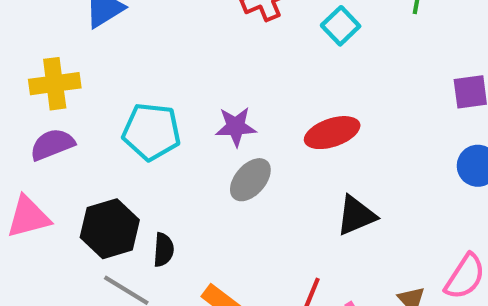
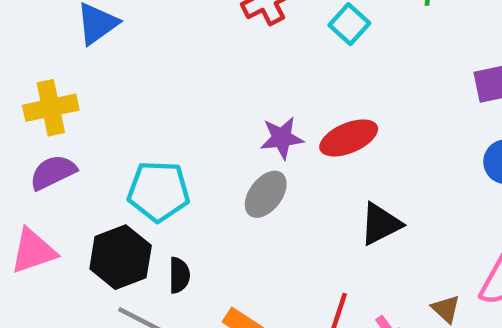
purple star: (236, 127) -> (282, 138), moved
cyan pentagon: (151, 132) -> (158, 191), moved

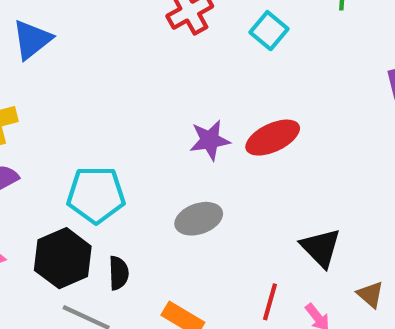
gray ellipse: (266, 194) -> (199, 219), moved, turned 36
black triangle: (381, 224) -> (321, 248), moved, turned -45

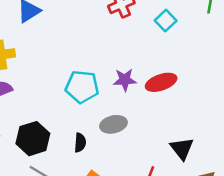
cyan pentagon: (96, 195) -> (82, 87), moved
black semicircle: (119, 273) -> (80, 143), moved

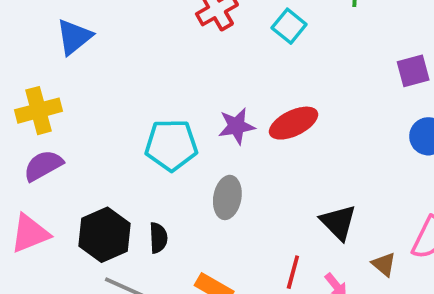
gray ellipse: (113, 124) -> (227, 197), turned -60
black semicircle: (80, 143) -> (158, 238), moved

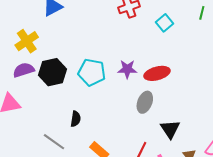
yellow cross: (39, 111) -> (27, 41), turned -30
gray ellipse: (227, 197) -> (145, 102), moved
black hexagon: (105, 235) -> (53, 72), moved

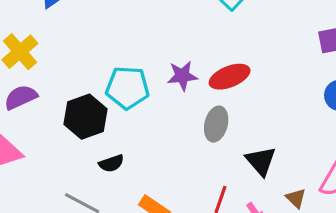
black hexagon: (53, 72) -> (85, 117), moved
black semicircle: (76, 119) -> (111, 163), turned 70

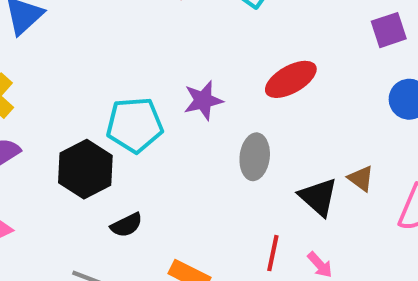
red ellipse: (230, 77) -> (291, 79), moved
brown triangle: (296, 198) -> (361, 178), moved

